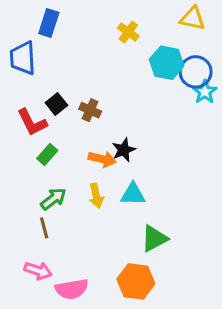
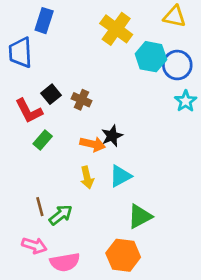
yellow cross: (128, 32) -> (116, 29), size x1.6
cyan star: (205, 92) -> (186, 101), moved
cyan triangle: (133, 194) -> (120, 176), turned -30
green arrow: (53, 199) -> (61, 215), moved

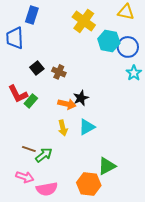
red L-shape: (29, 111) -> (18, 94), moved
brown line: (40, 207) -> (29, 149), turned -56
green triangle: (140, 216) -> (107, 166), moved

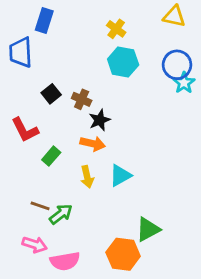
yellow cross: (84, 21) -> (116, 29), size x0.6
cyan hexagon: (109, 41) -> (123, 62), moved
cyan star: (134, 73) -> (184, 83), moved
black star: (81, 98) -> (100, 120), moved
green rectangle: (31, 101) -> (51, 156), moved

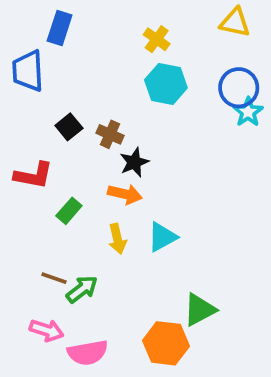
red L-shape: (25, 130) -> (33, 175), turned -52

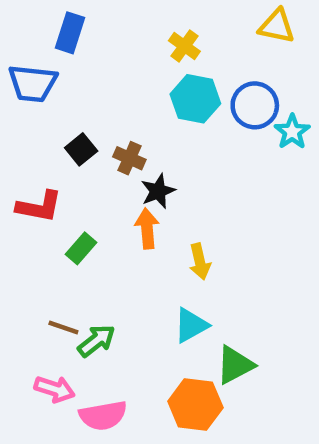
blue trapezoid: (28, 71) -> (33, 83), turned -81
blue circle: (239, 88) -> (255, 105), moved
orange arrow: (125, 194) -> (147, 229), turned -108
cyan triangle: (162, 237) -> (191, 325), moved
yellow arrow: (117, 239) -> (200, 262), moved

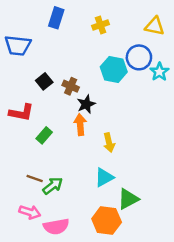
yellow triangle: (277, 26) -> (155, 26), moved
blue rectangle: (70, 33) -> (56, 18), moved
yellow cross: (184, 46) -> (101, 25), turned 35
cyan hexagon: (195, 99) -> (114, 69), moved

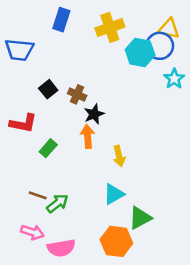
yellow cross: (101, 25) -> (110, 27), size x1.5
blue circle: (139, 57) -> (160, 46), moved
cyan hexagon: (114, 69) -> (140, 52), moved

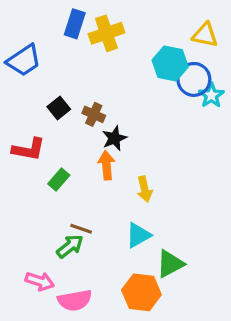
yellow cross: (110, 27) -> (106, 33), moved
blue circle: (160, 46) -> (194, 79), moved
blue trapezoid: (19, 50) -> (24, 60), turned -40
brown line: (38, 195) -> (81, 229), moved

